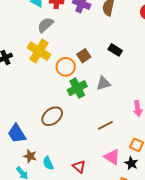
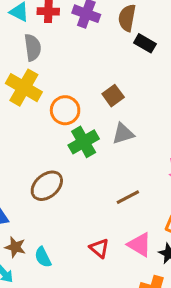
gray semicircle: (45, 25) -> (33, 47), turned 126
black rectangle: (115, 50) -> (145, 43), moved
brown square: (84, 56) -> (113, 96), moved
red triangle: (79, 167) -> (99, 248), moved

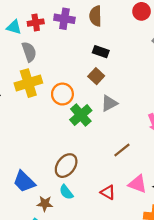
black rectangle: (145, 43) -> (101, 52), moved
yellow cross: (24, 88) -> (28, 83), turned -36
brown ellipse: (47, 186) -> (66, 166), moved
cyan semicircle: (43, 257) -> (66, 192), moved

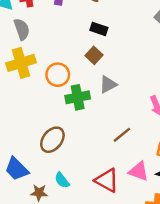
green cross: (81, 115) -> (78, 97), turned 30
brown ellipse: (66, 166) -> (52, 140), moved
red triangle: (108, 192) -> (107, 180), size x1.5

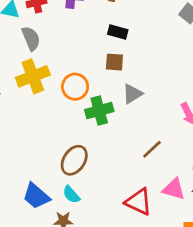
brown square: (94, 55) -> (114, 62), turned -35
cyan semicircle: (62, 180) -> (71, 195), moved

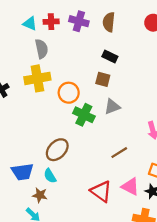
green cross: (99, 111) -> (84, 115), turned 30
blue trapezoid: (36, 196) -> (22, 172), turned -60

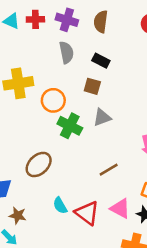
gray semicircle: (42, 49) -> (66, 52), moved
cyan semicircle: (50, 176) -> (60, 205), moved

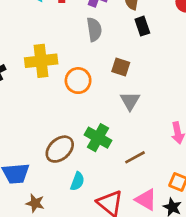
black rectangle: (101, 61) -> (142, 26), moved, turned 42
gray triangle: (102, 117) -> (130, 101), turned -42
green cross: (70, 126) -> (98, 138), moved
cyan semicircle: (60, 205) -> (77, 181), moved, turned -132

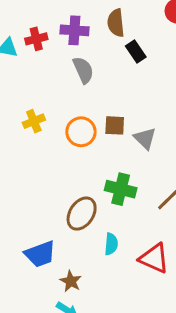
yellow cross: (41, 61) -> (34, 121), size x0.6
brown square: (121, 67) -> (115, 125), moved
brown star: (35, 203) -> (71, 281), turned 30

